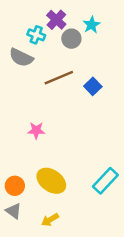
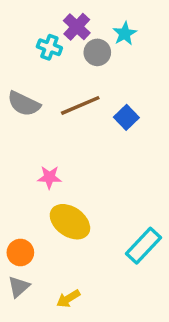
gray semicircle: (21, 57) -> (24, 104), moved
yellow ellipse: (51, 181) -> (70, 222), moved
gray triangle: (14, 211) -> (19, 287), turned 42

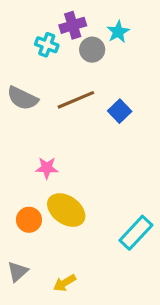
purple cross: (77, 27) -> (73, 25), turned 30
orange circle: (20, 252) -> (29, 220), moved

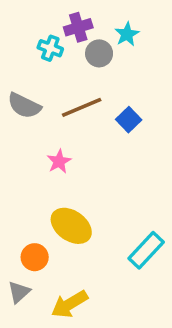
pink star: (47, 168) -> (59, 161), moved, turned -30
orange circle: (29, 220) -> (35, 257), moved
yellow arrow: (65, 283) -> (69, 304), size x1.5

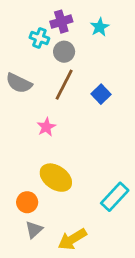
gray circle: (99, 53) -> (64, 52), moved
brown line: (82, 107) -> (64, 85), turned -40
gray triangle: (19, 292) -> (34, 230), moved
yellow arrow: (69, 304) -> (72, 239), moved

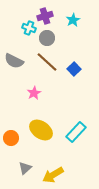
brown line: (64, 85) -> (47, 62), turned -75
cyan rectangle: (115, 197) -> (76, 132), moved
orange circle: (27, 202) -> (11, 138), moved

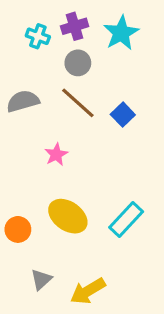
cyan star: (73, 20) -> (121, 33), size x1.5
cyan cross: (29, 28) -> (38, 36), moved
gray semicircle: (14, 61) -> (23, 101), turned 138

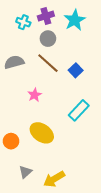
cyan rectangle: (126, 219) -> (79, 110), moved

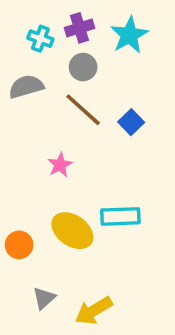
gray semicircle: (14, 62) -> (26, 87), moved
cyan rectangle: (79, 110) -> (120, 216), moved, turned 45

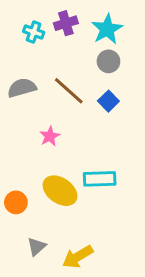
gray circle: (83, 67) -> (108, 61), moved
gray semicircle: (26, 87) -> (22, 88), moved

